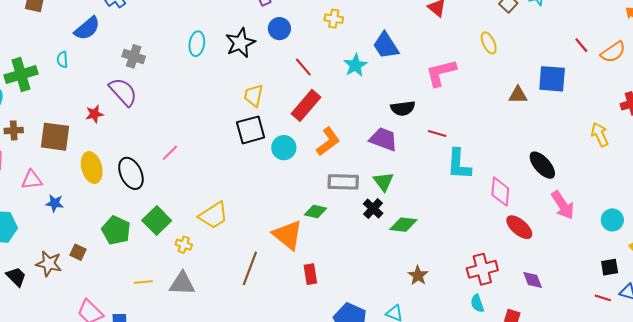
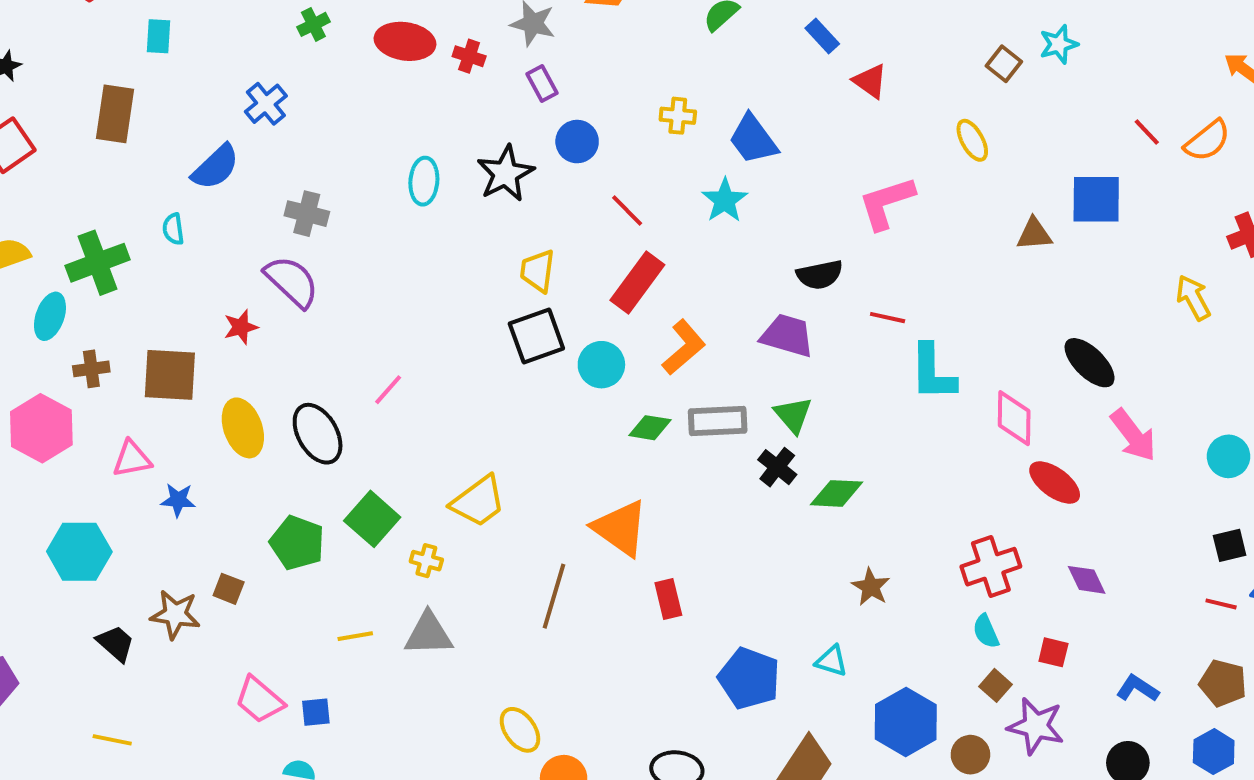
blue trapezoid: (386, 46) -> (753, 139), moved
green diamond: (316, 212) -> (650, 428), moved

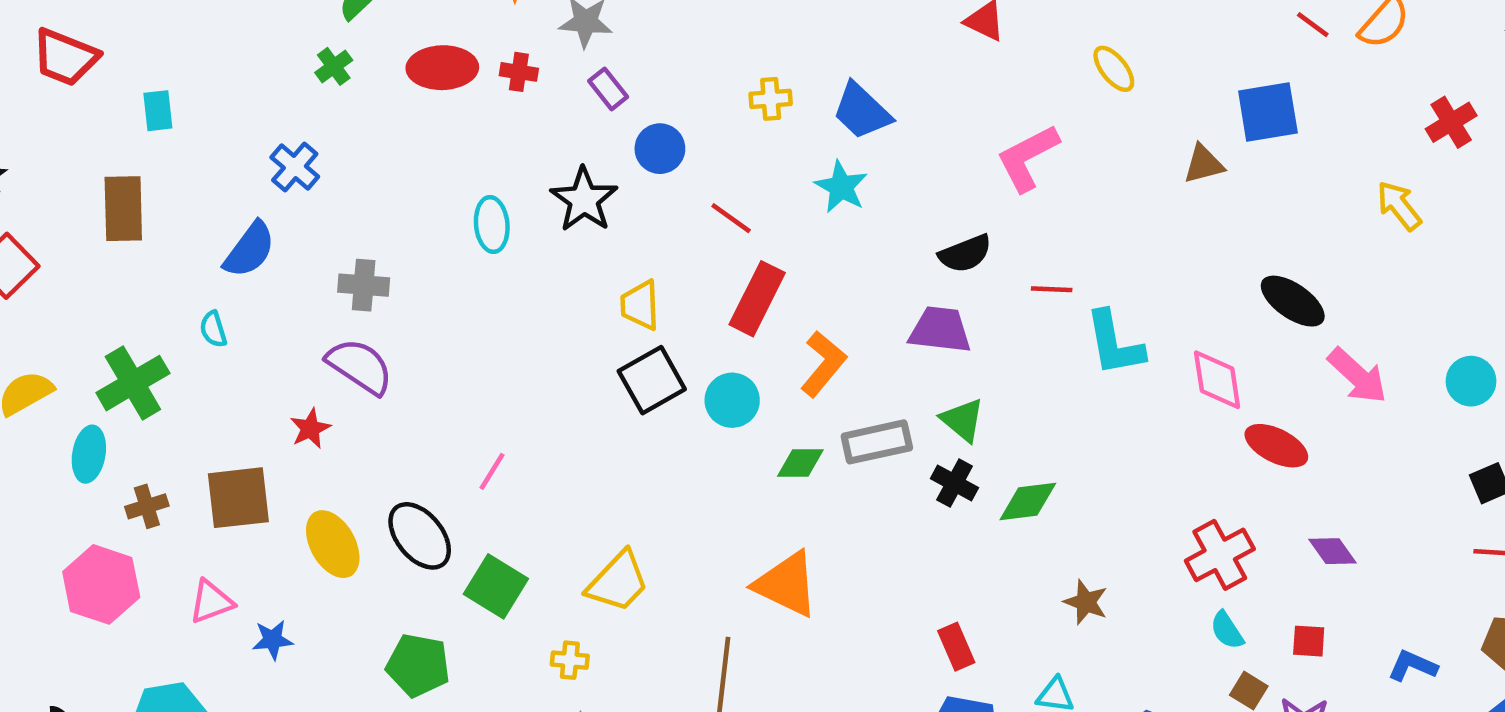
green square: (372, 519) -> (496, 586), moved
red rectangle: (668, 599) -> (956, 647), moved

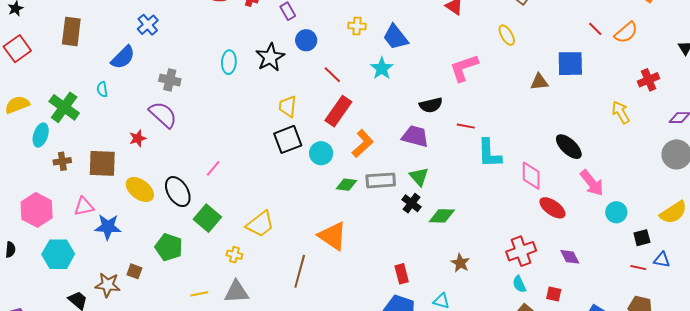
cyan circle: (1471, 381) -> (616, 212), moved
green cross: (133, 383) -> (64, 107), turned -32
yellow ellipse: (333, 544) -> (140, 189), turned -32
pink hexagon: (101, 584) -> (37, 210), moved
blue star: (273, 640) -> (108, 227), size x1.5

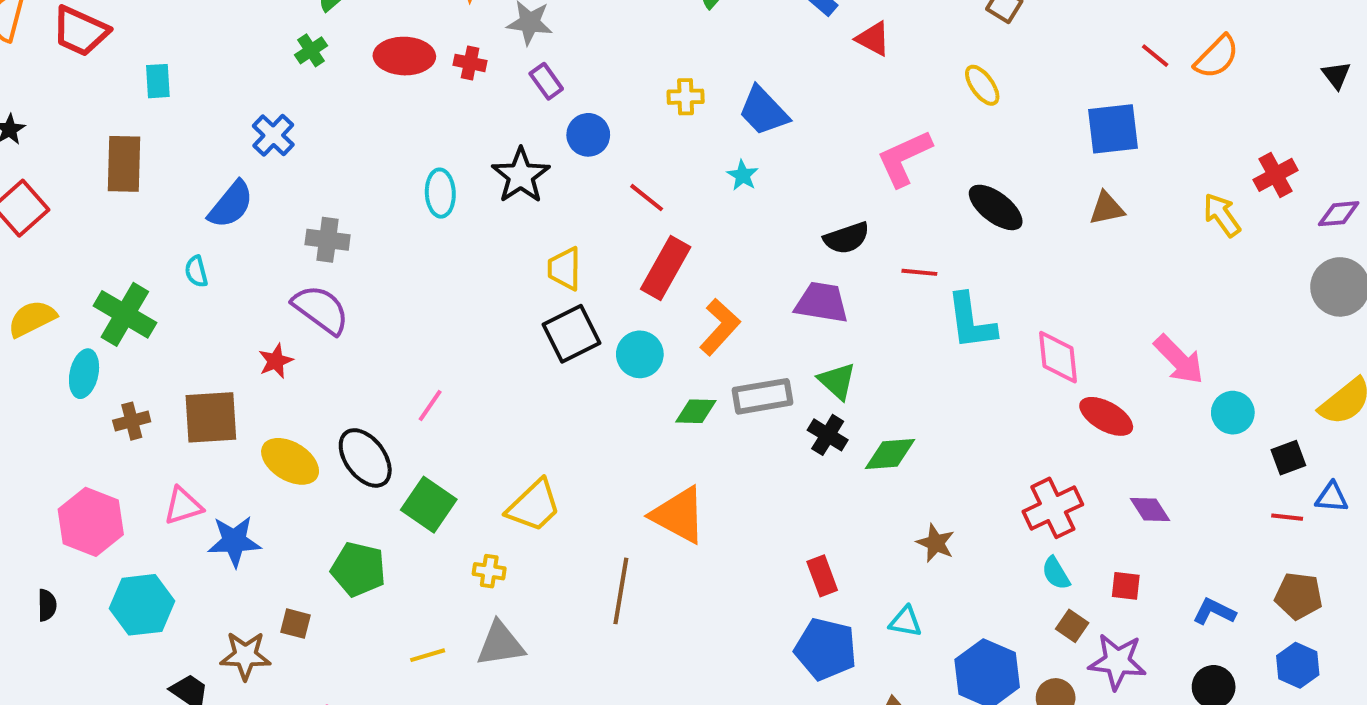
cyan star: (382, 68) -> (743, 175), size x0.7
red cross: (649, 80) -> (1275, 175), moved
brown triangle: (539, 82) -> (1107, 208), moved
black ellipse: (569, 147) -> (996, 207), moved

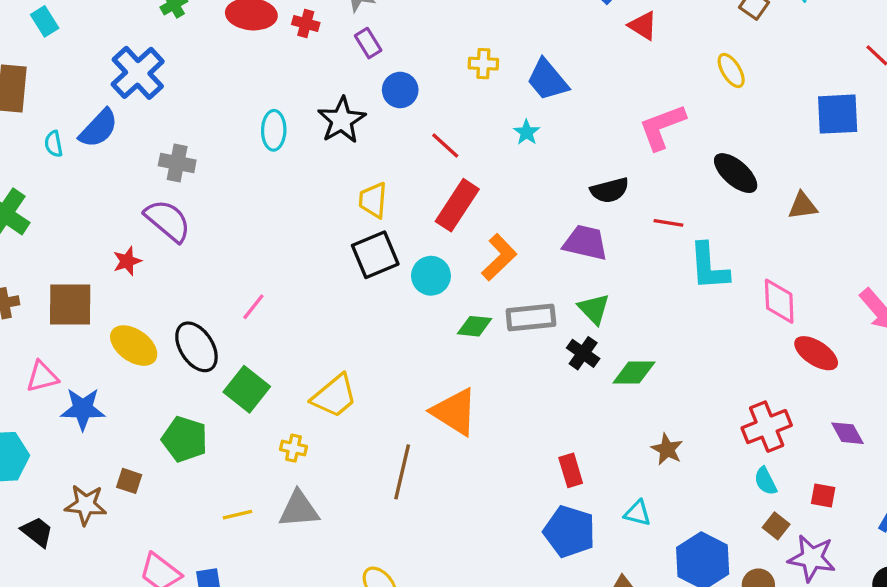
cyan rectangle: (158, 81) -> (45, 21), turned -32
blue cross: (273, 135) -> (138, 73), size x1.5
brown triangle: (1107, 208) -> (803, 206), moved
cyan semicircle: (196, 271) -> (54, 144), moved

